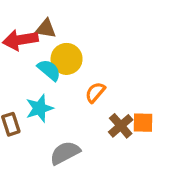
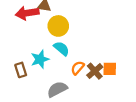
cyan semicircle: (49, 70) -> (61, 49), moved
orange semicircle: (95, 92) -> (78, 68), moved

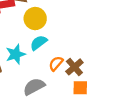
cyan semicircle: (61, 49) -> (39, 43), turned -77
orange square: (110, 69) -> (80, 88), moved

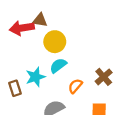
brown cross: (74, 67) -> (104, 77), moved

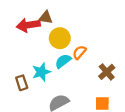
orange semicircle: (75, 86) -> (79, 52), moved

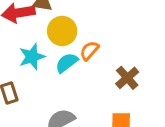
cyan star: (41, 72) -> (32, 57), moved

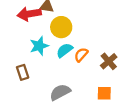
orange semicircle: (89, 51) -> (81, 55), moved

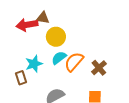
cyan star: (39, 46) -> (34, 64), moved
orange semicircle: (81, 55) -> (74, 62), size x1.5

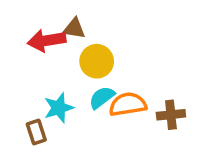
orange semicircle: (74, 62) -> (128, 104), turned 40
brown cross: (99, 68) -> (171, 115), turned 35

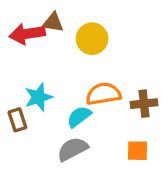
yellow circle: (97, 61) -> (92, 39), moved
cyan semicircle: (102, 97) -> (79, 117), moved

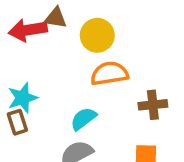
orange semicircle: (103, 94) -> (109, 74), moved
cyan star: (38, 97) -> (23, 98), moved

